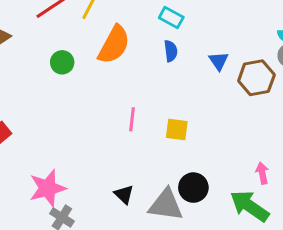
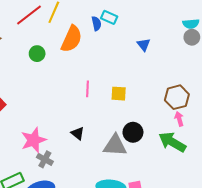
blue semicircle: (171, 51) -> (96, 24), moved
brown hexagon: (256, 78) -> (177, 97), moved
black triangle: (124, 194) -> (78, 133), moved

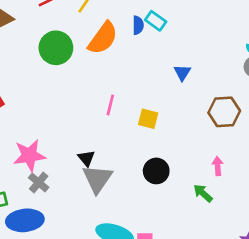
blue triangle: (144, 45) -> (182, 73), moved
green circle: (37, 54) -> (56, 48), size x1.6
brown hexagon: (177, 97) -> (224, 112), moved
green arrow: (172, 142) -> (203, 193), size x0.6
gray triangle: (115, 145) -> (97, 179), moved, turned 50

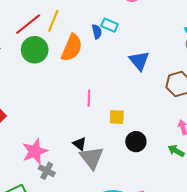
green circle: (56, 48) -> (35, 50), moved
blue triangle: (182, 73) -> (139, 61), size x1.5
yellow square: (148, 119) -> (117, 117), moved

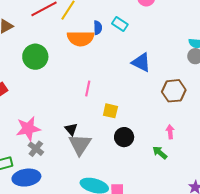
blue semicircle: (97, 32) -> (98, 28), moved
orange semicircle: (72, 48) -> (81, 38), turned 56
green circle: (35, 50) -> (35, 57), moved
blue triangle: (139, 61) -> (141, 62), turned -35

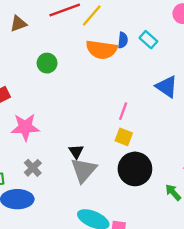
green circle: (35, 57) -> (47, 63), size x0.7
pink line: (88, 88) -> (123, 111), moved
pink star: (28, 129) -> (25, 127), moved
black circle: (124, 137) -> (135, 169), size x1.5

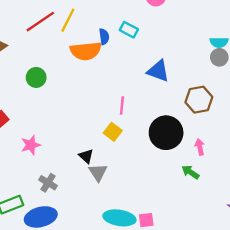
pink star: (25, 127) -> (31, 145), size x0.7
yellow square: (124, 137) -> (113, 132), moved, turned 30
black circle: (135, 169) -> (166, 133), moved
gray triangle: (84, 170) -> (98, 172), size x0.7

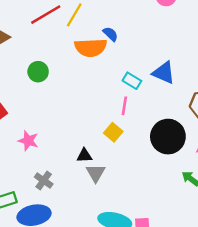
cyan rectangle: (129, 30) -> (132, 81), moved
blue semicircle: (104, 37) -> (110, 34), turned -42
pink star: (31, 145) -> (28, 141), turned 30
black triangle: (86, 156) -> (84, 156), turned -49

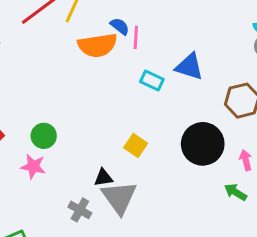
green circle: (38, 72) -> (44, 136), moved
pink line: (124, 106) -> (136, 37), moved
gray triangle: (96, 173) -> (119, 197), size x1.5
gray cross: (44, 181) -> (80, 210), moved

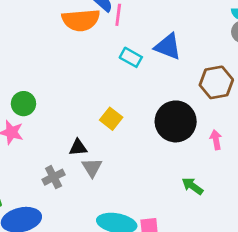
green arrow: (235, 192) -> (192, 186), moved
gray triangle: (119, 197) -> (92, 168), size x0.6
gray cross: (80, 210) -> (54, 177), turned 30

